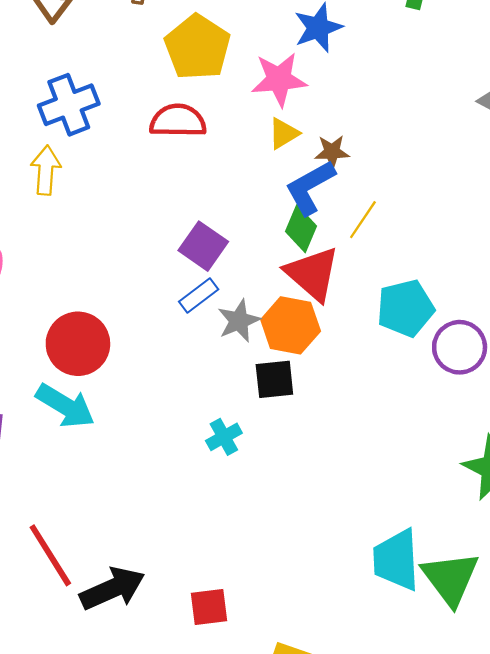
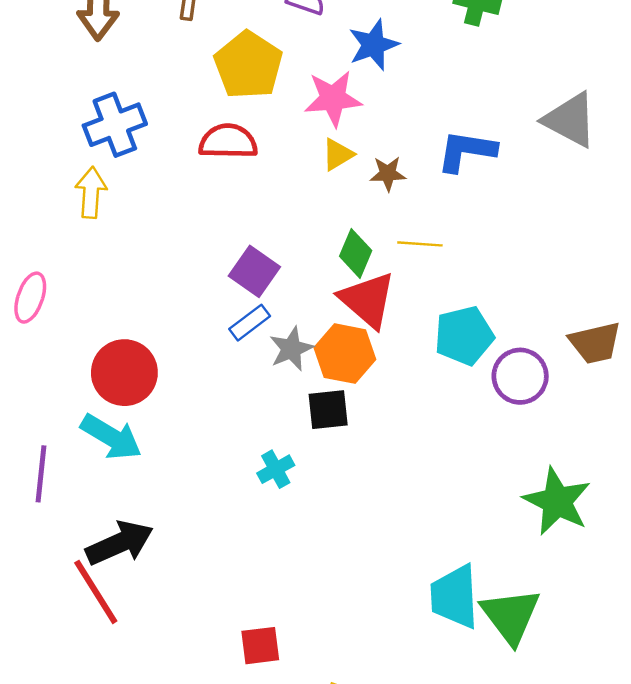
blue L-shape: (310, 187) -> (466, 151), moved, turned 38
yellow line: (363, 220) -> (420, 244), turned 60
black arrow: (112, 589) -> (120, 543), moved

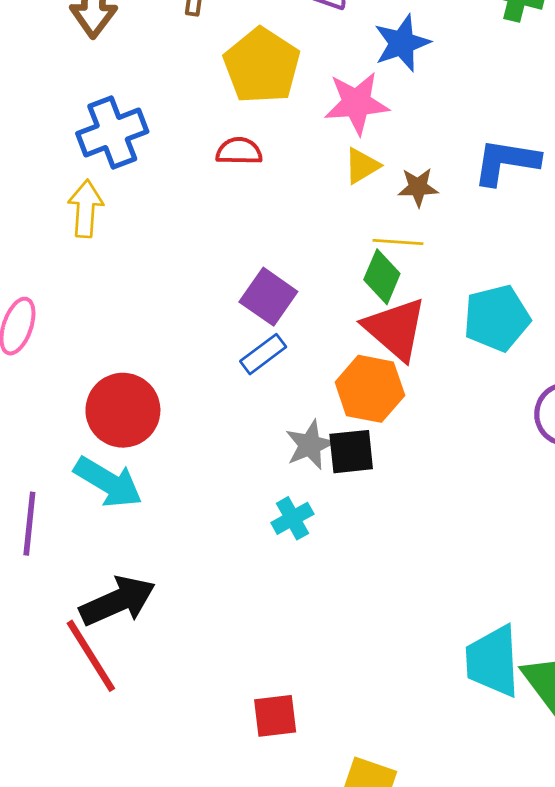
red semicircle: (228, 141) -> (239, 151), size x0.7
yellow line: (420, 244) -> (398, 242), moved
cyan pentagon: (464, 336) -> (497, 318), moved
gray star: (291, 349) -> (310, 445), moved

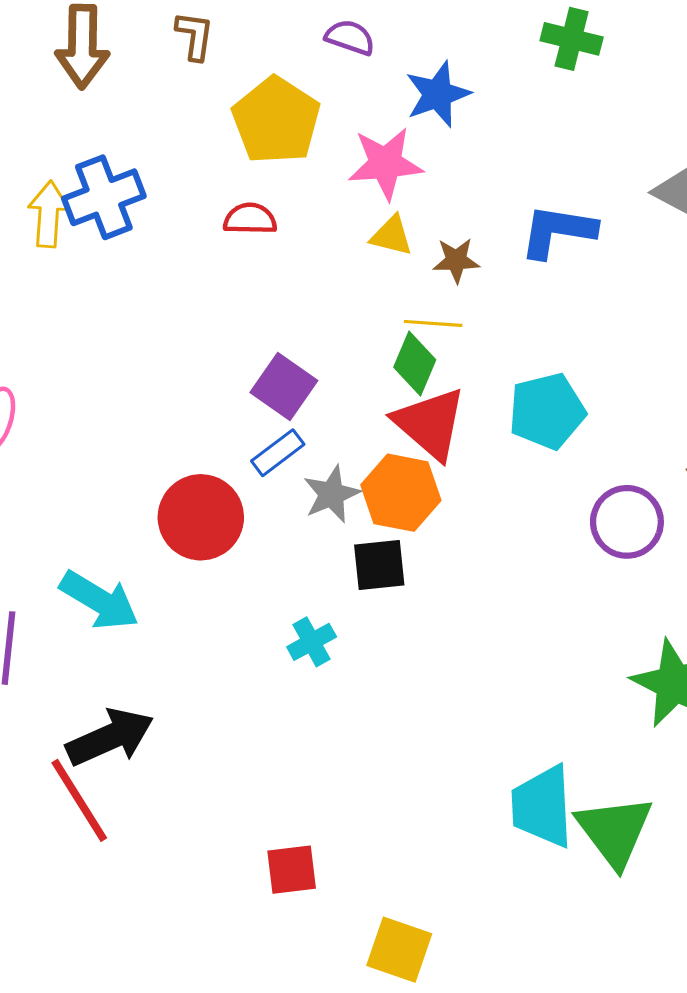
yellow triangle: (362, 166) -> (392, 236), turned 45
yellow arrow: (86, 209) -> (48, 214), moved
red circle: (123, 410) -> (201, 517), moved
gray star: (310, 445) -> (332, 494), moved

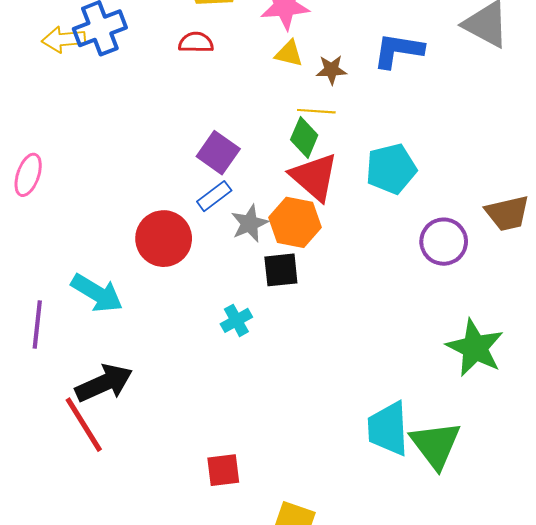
yellow arrow: (48, 214) -> (64, 39), turned -99

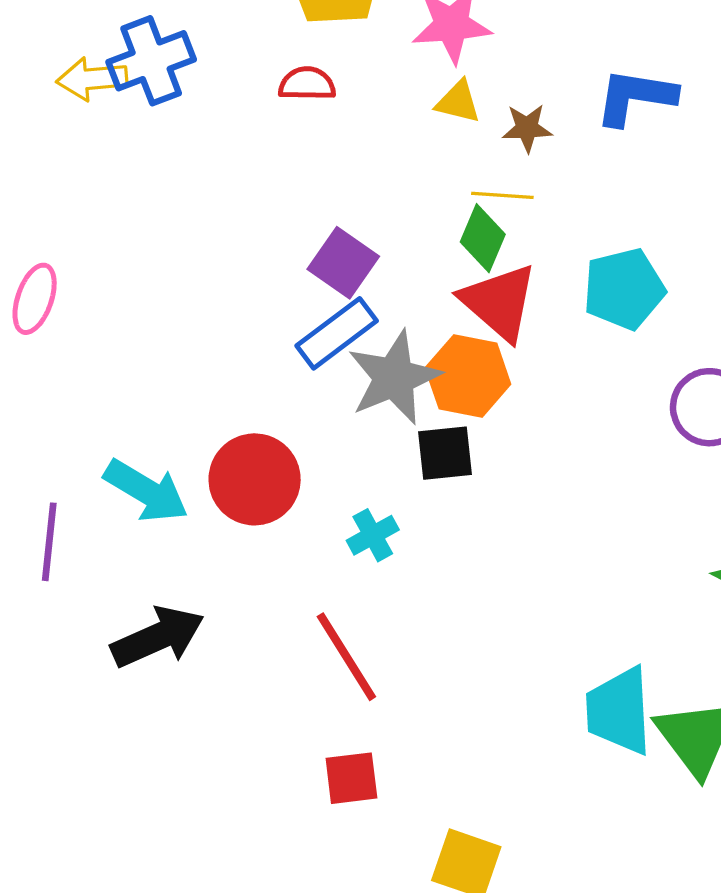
blue rectangle: (214, 196) -> (337, 333), size x1.4
gray star: (250, 223) -> (394, 378), size x1.5
red circle: (164, 239) -> (255, 479), moved
red line: (84, 425) -> (346, 657), moved

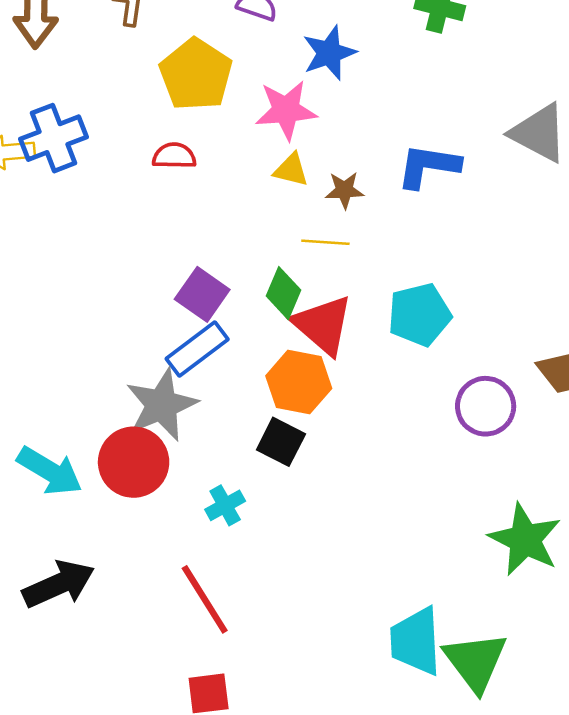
green diamond: (483, 238) -> (284, 293), moved
gray star: (394, 378) -> (162, 405), moved
black square: (445, 453) -> (281, 442), turned 33

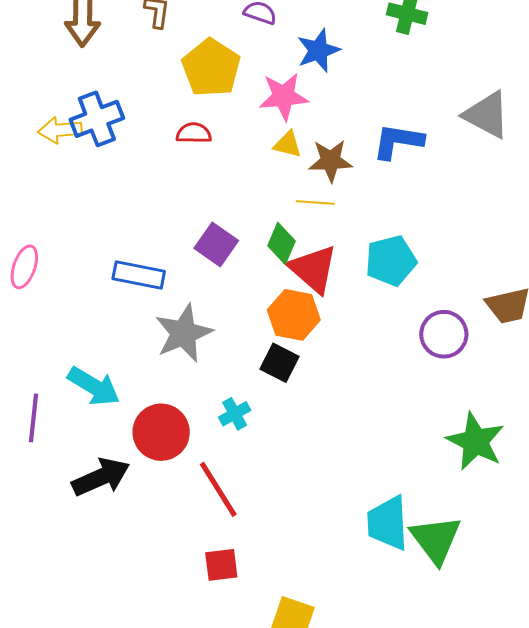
brown star: (345, 190) -> (331, 161), size x1.4
blue rectangle: (197, 349) -> (139, 275), moved, turned 48
red circle: (134, 462) -> (161, 432), moved

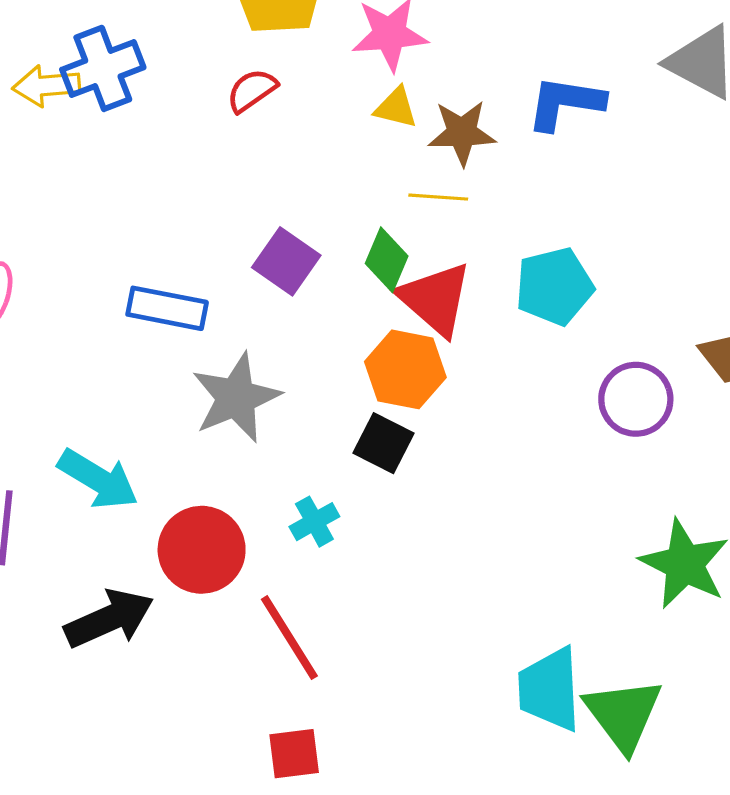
red semicircle: (194, 133) -> (252, 90), turned -36

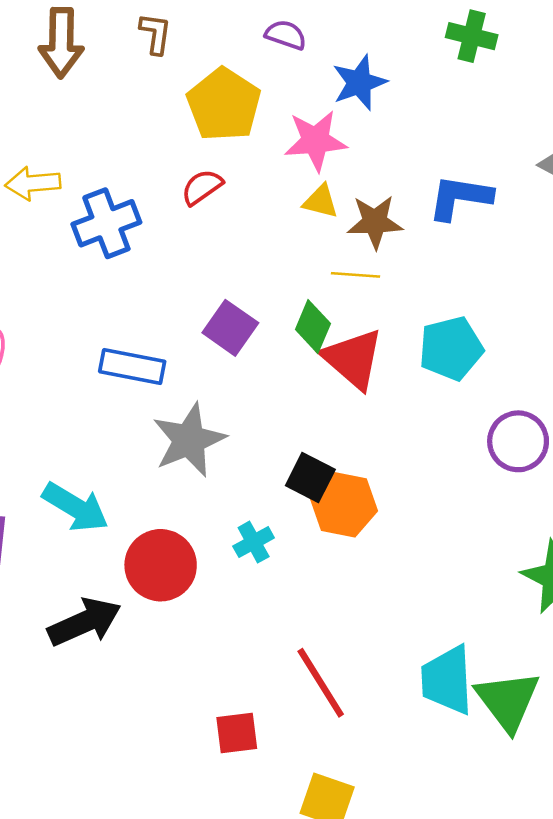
blue cross: (103, 68) -> (106, 223), moved
orange hexagon: (405, 369) -> (344, 505), moved
red line: (289, 638) -> (321, 683), moved

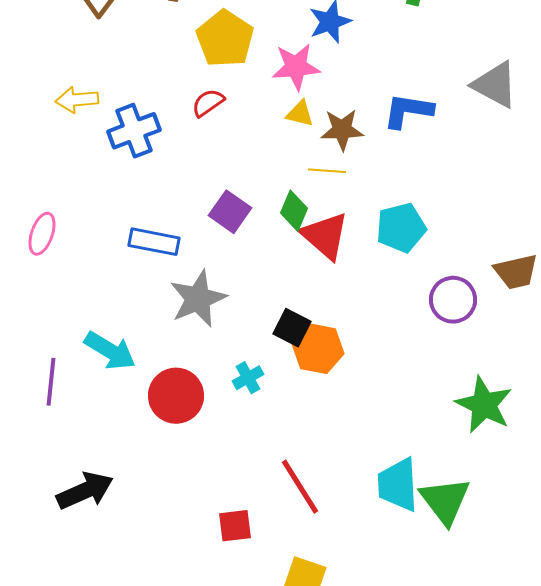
black arrow: (84, 622) -> (85, 491), moved

